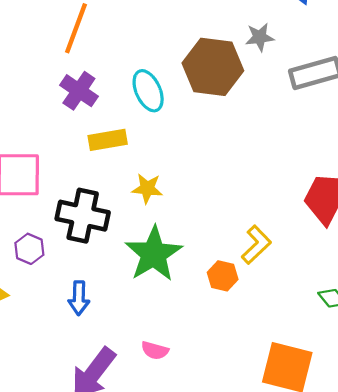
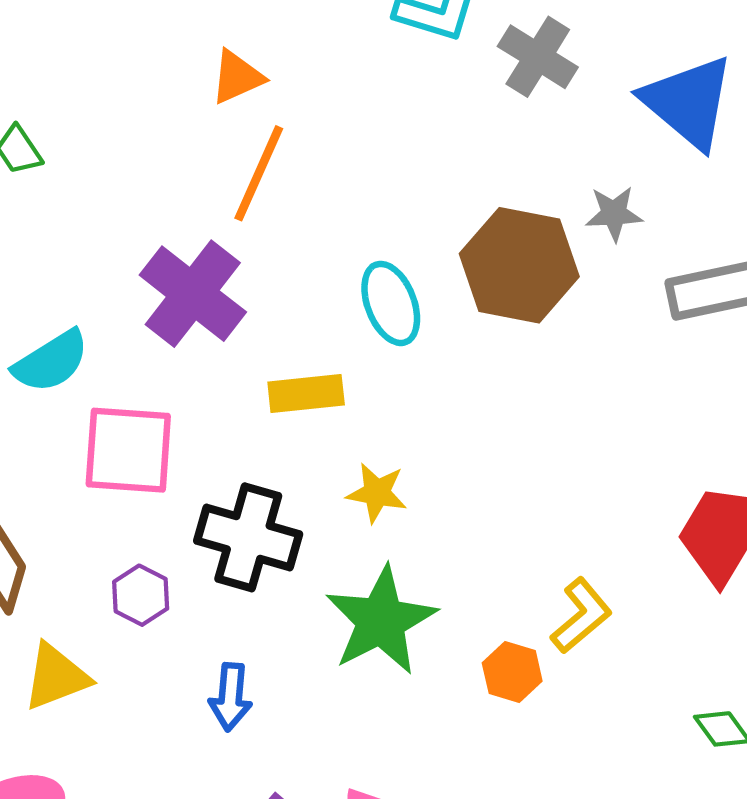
purple cross: (79, 91) -> (193, 294), moved, size x1.4

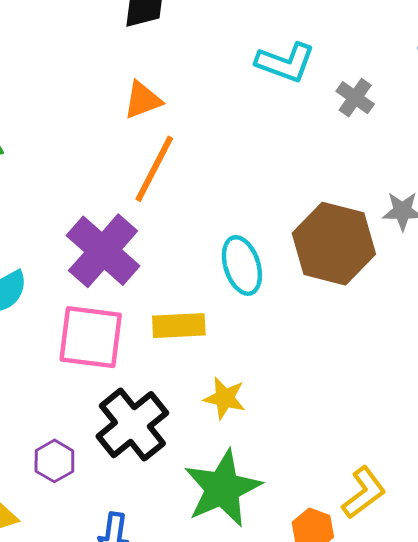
gray cross: (538, 57) -> (355, 98), size x0.7
pink square: (128, 450) -> (91, 337), moved
black cross: (248, 537) -> (132, 425), turned 32

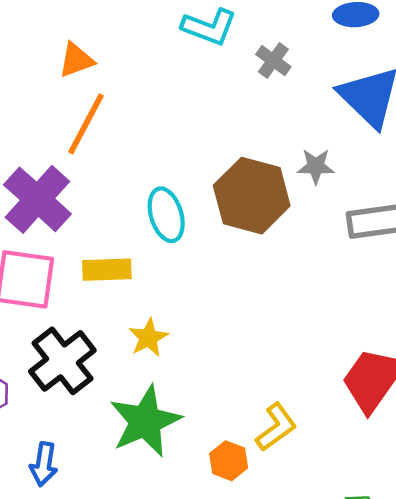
yellow star: (225, 398) -> (148, 338), turned 30

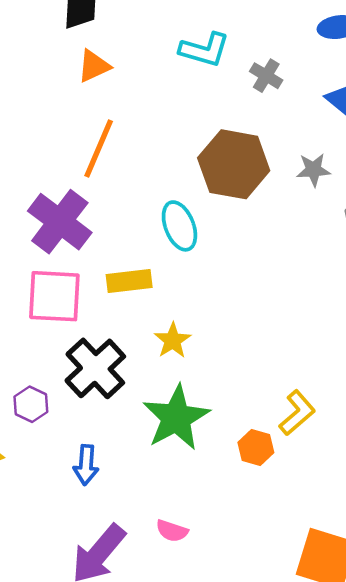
orange triangle: (76, 60) -> (94, 66), moved
brown hexagon: (252, 196) -> (234, 164), moved

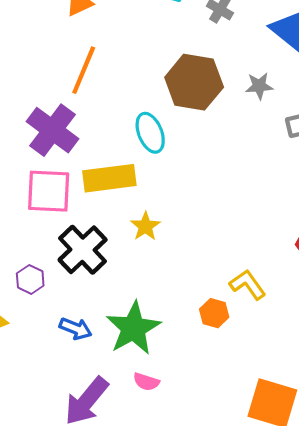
yellow rectangle: (129, 281) -> (109, 178), size x1.4
yellow L-shape: (297, 413) -> (248, 285), turned -84
green star: (176, 418) -> (133, 328), moved
blue arrow: (86, 465) -> (76, 329), turned -72

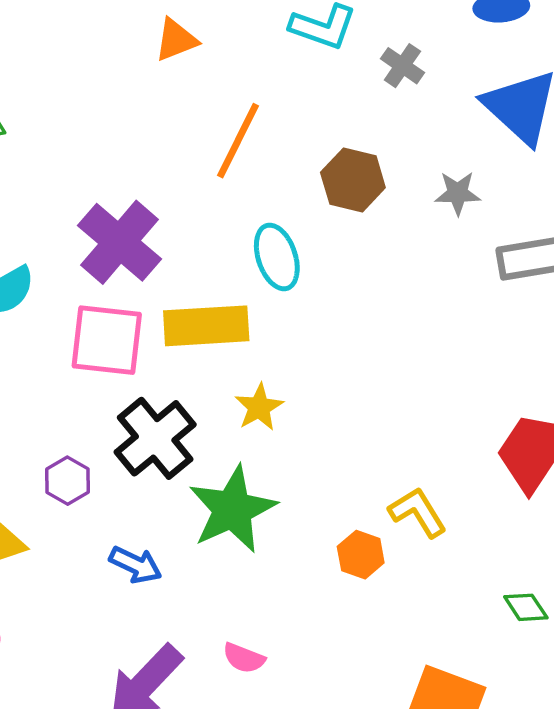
orange line: (84, 70) -> (238, 141), moved
brown hexagon: (194, 82) -> (353, 180), size x0.7
green star: (133, 328) -> (232, 509), moved

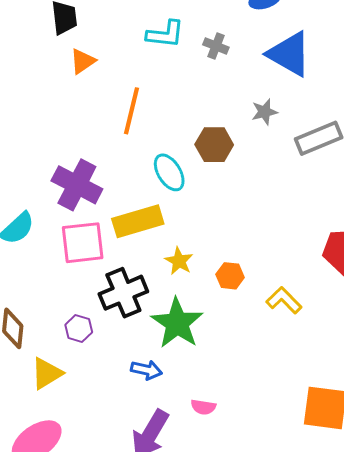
brown hexagon: (353, 180) -> (214, 145), moved
black cross: (155, 438) -> (123, 293), turned 30
orange hexagon: (361, 555) -> (230, 276), moved
blue arrow: (135, 565) -> (146, 370), moved

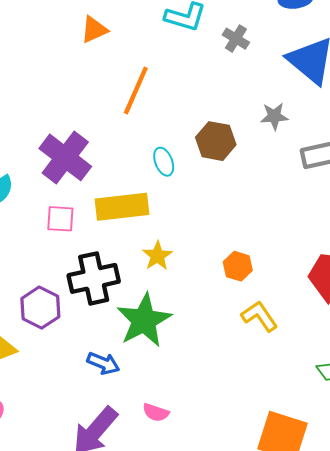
cyan ellipse: (169, 172) -> (164, 162), size x0.7
pink square: (83, 243) -> (60, 219), size x0.6
orange hexagon: (230, 276) -> (238, 266), moved
purple hexagon: (79, 329) -> (40, 308), size x1.4

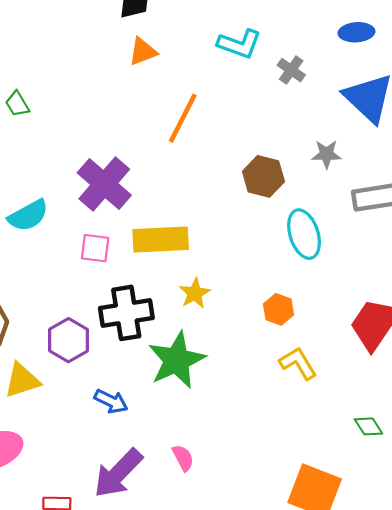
cyan ellipse: (164, 162) -> (304, 234), moved, size x1.6
blue arrow: (103, 363) -> (111, 401), moved
pink semicircle: (156, 412) -> (183, 458), turned -140

